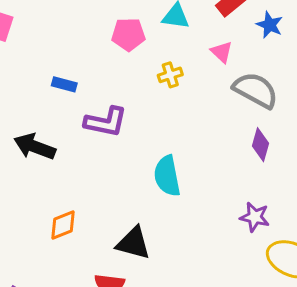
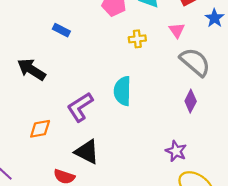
purple L-shape: (106, 122) -> (80, 107), moved, turned 124
cyan semicircle: (167, 176) -> (122, 91), moved

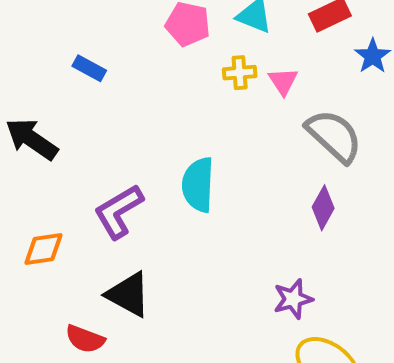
pink triangle: (177, 30) -> (283, 81), moved
yellow cross: (137, 39) -> (240, 73), moved
purple star: (176, 151) -> (293, 299), turned 30

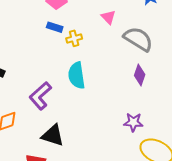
blue rectangle: (89, 68) -> (55, 27), moved
yellow cross: (240, 73) -> (74, 38), moved
purple star: (293, 299) -> (133, 122), turned 30

